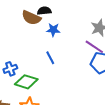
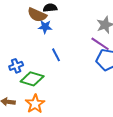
blue star: (53, 30) -> (45, 27), moved

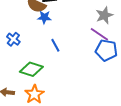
blue cross: (16, 66) -> (13, 39), moved, turned -32

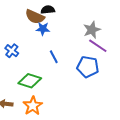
gray star: (104, 15) -> (92, 30), moved
blue pentagon: (106, 50) -> (88, 67), moved

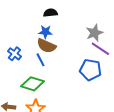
brown semicircle: (35, 17) -> (46, 46), moved
blue line: (54, 57) -> (40, 60), moved

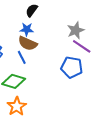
black semicircle: (50, 13) -> (32, 10), turned -48

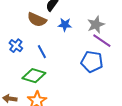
blue star: (27, 29) -> (65, 25), moved
brown semicircle: (28, 43) -> (37, 20), moved

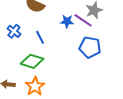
blue star: (65, 25) -> (67, 21), moved
purple line: (102, 41) -> (83, 20), moved

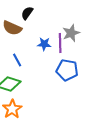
purple line: (83, 20) -> (60, 43), turned 54

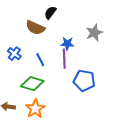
purple line: (60, 43) -> (64, 59), moved
blue pentagon: (67, 70) -> (84, 81), moved

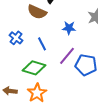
purple line: (64, 59) -> (67, 56), moved, turned 42

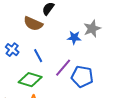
blue star: (69, 28) -> (74, 38), moved

